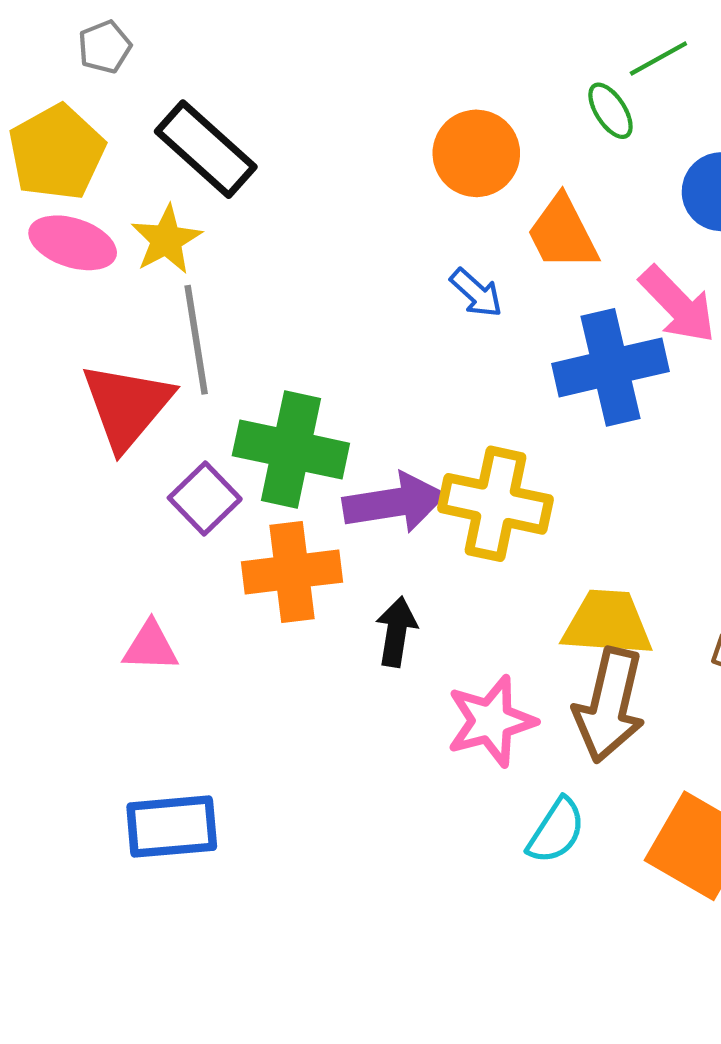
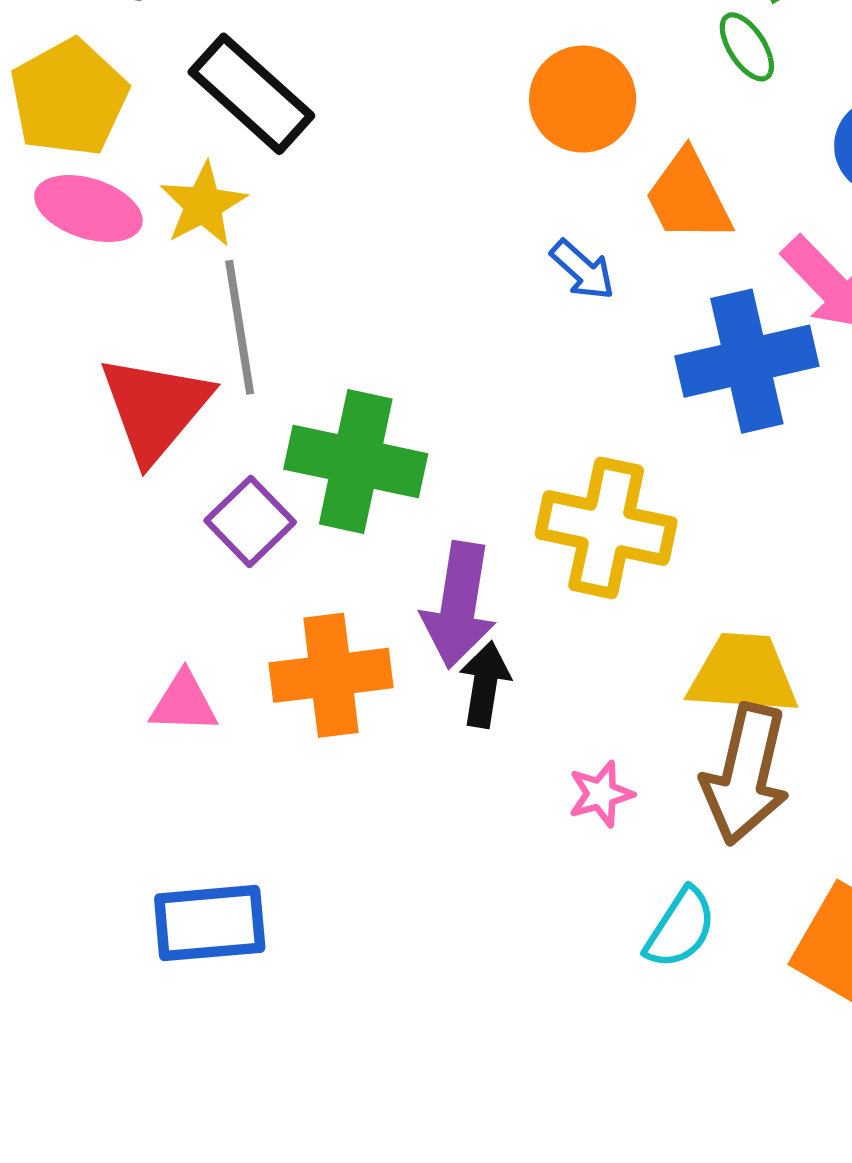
purple arrow: (394, 503) -> (459, 605), moved, turned 108
orange cross: (292, 572) -> (331, 675), moved
pink star: (491, 721) -> (601, 794), size x0.6

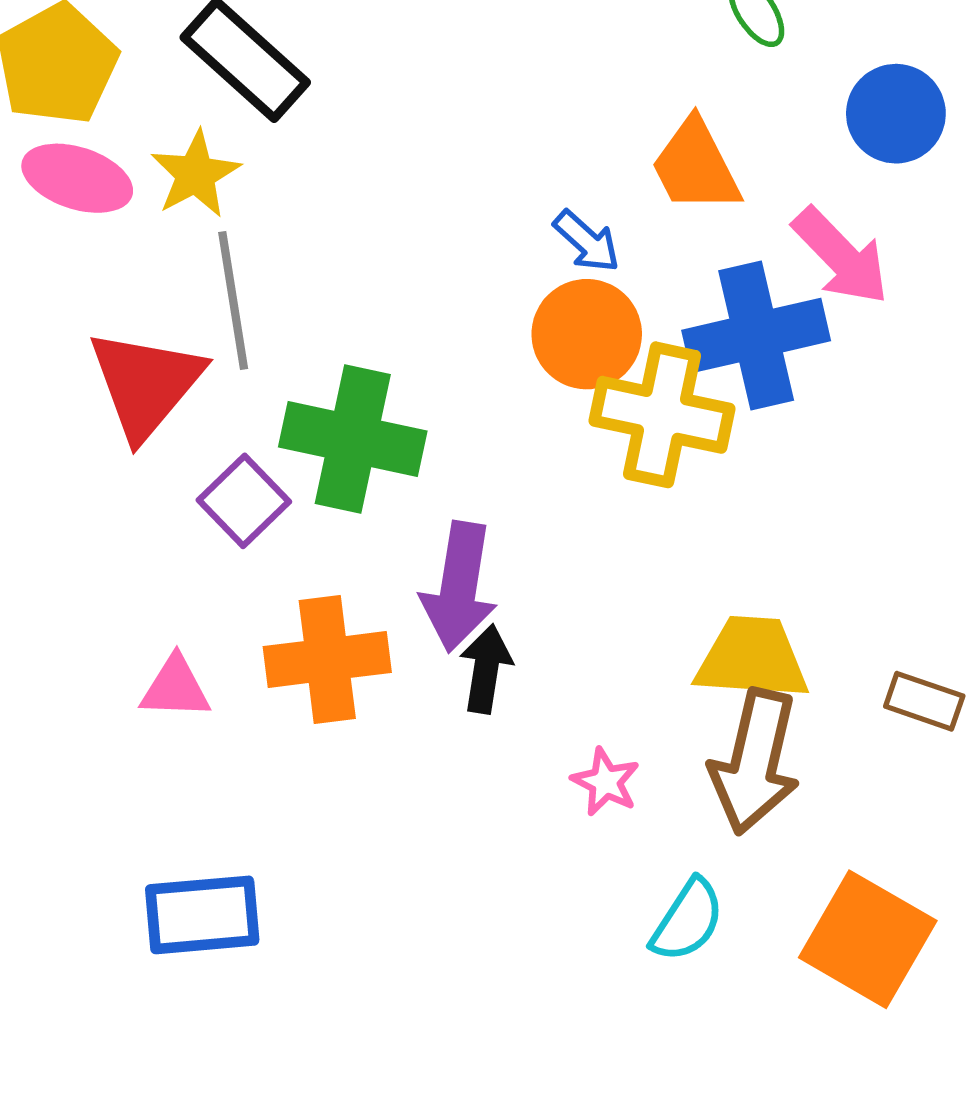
orange circle: (583, 99) -> (587, 334), moved
yellow cross: (606, 528) -> (662, 415), moved
pink star: (601, 794) -> (606, 782), turned -30

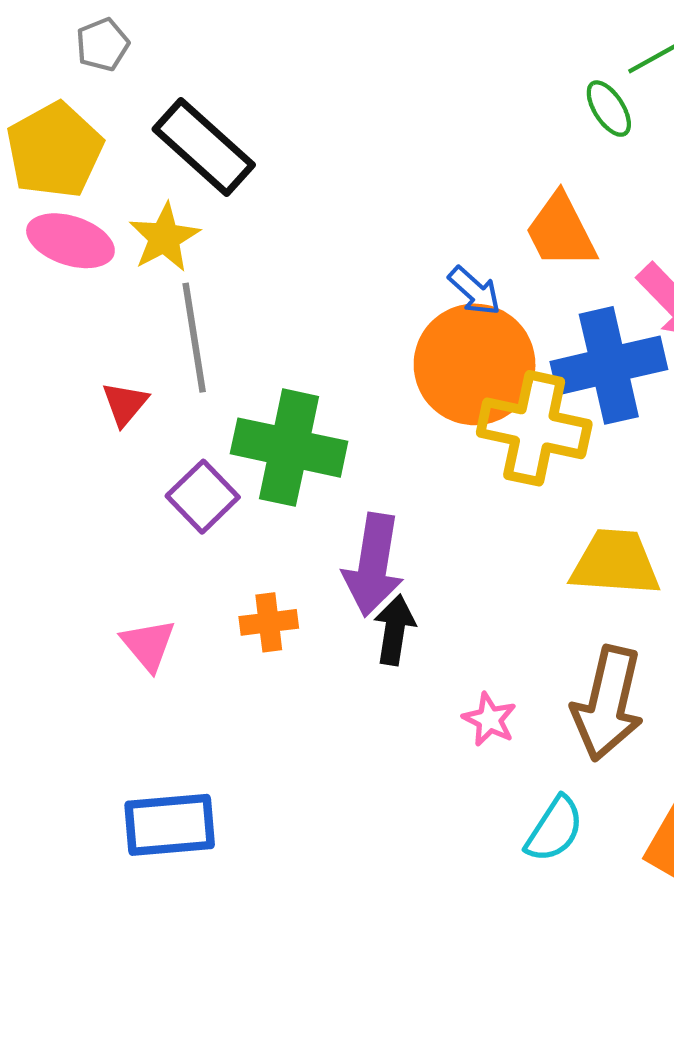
orange circle: (587, 334) -> (475, 364), size x1.4
red triangle: (146, 384) -> (125, 404), size x0.5
yellow trapezoid: (752, 658) -> (615, 563), moved
orange cross: (327, 660) -> (269, 622), size x0.6
pink triangle: (175, 688) -> (148, 645), turned 48

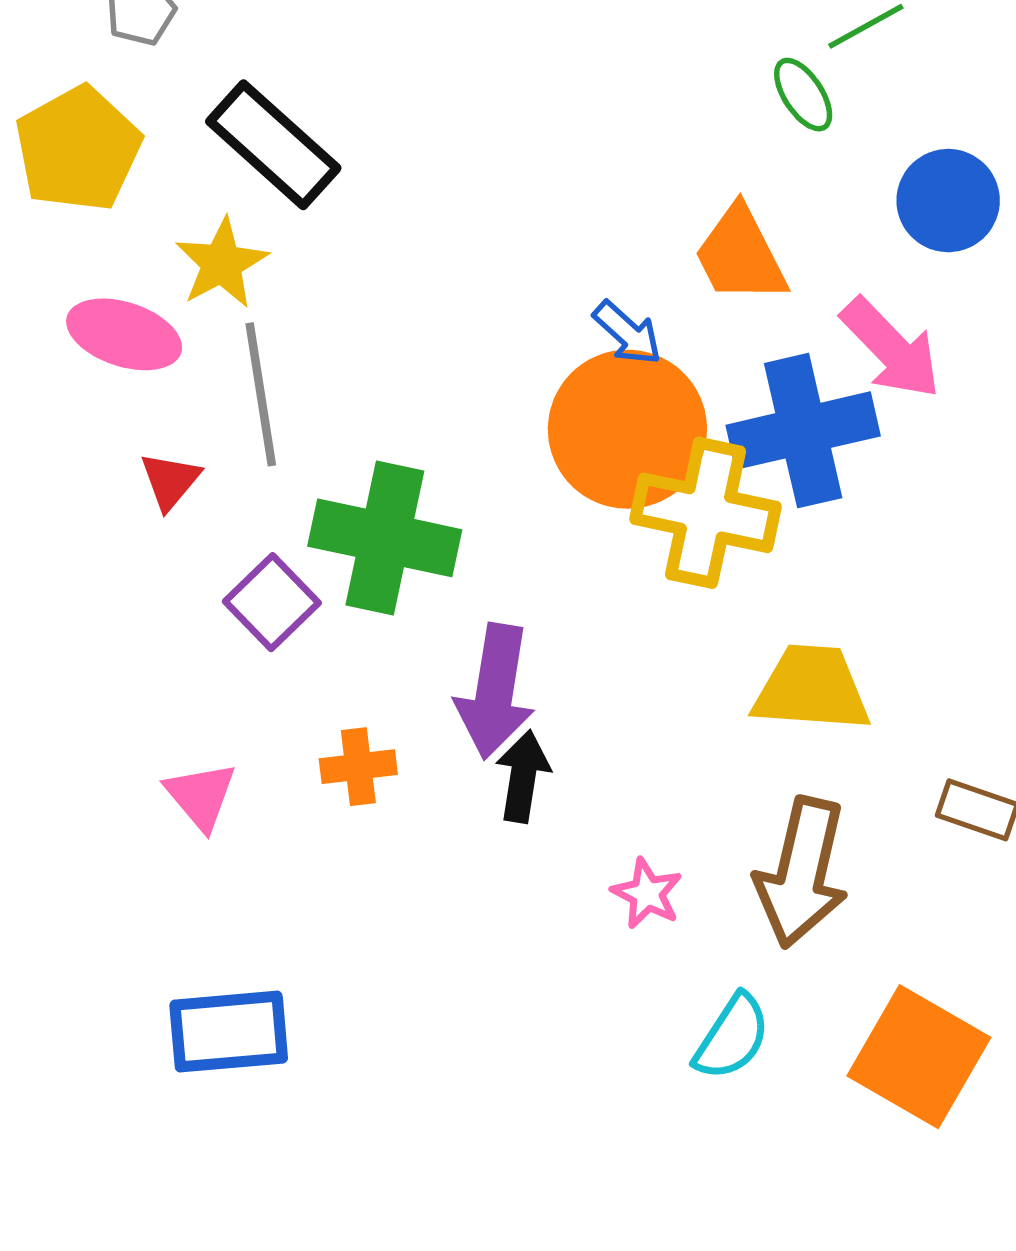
pink ellipse: (70, 241) -> (124, 334), moved

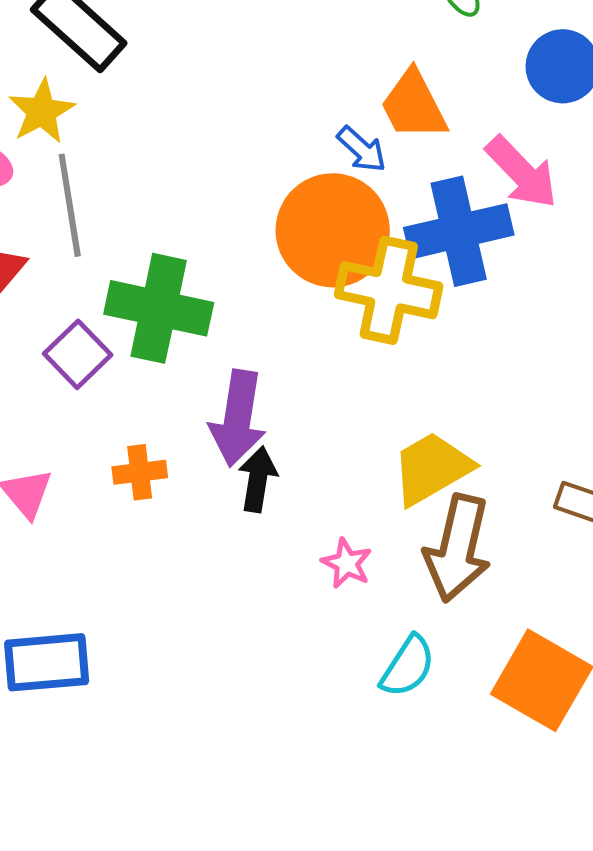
blue arrow: (627, 333) -> (362, 149), moved
yellow trapezoid: (811, 689) -> (432, 468), moved, turned -34

